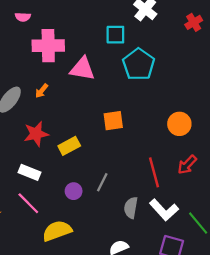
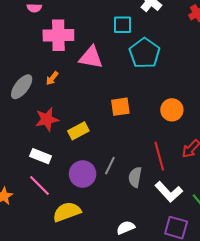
orange circle: (179, 124) -> (172, 110), moved
purple circle: (74, 191) -> (83, 174), size x1.6
gray semicircle: (131, 208) -> (135, 177), moved

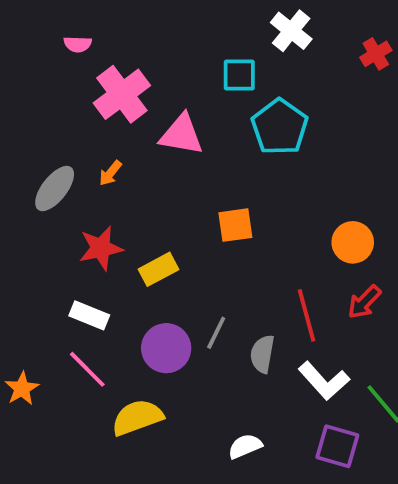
pink cross: (58, 35) -> (122, 94), turned -36
orange circle: (172, 110) -> (353, 242), moved

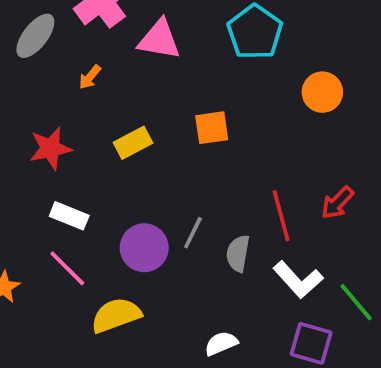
gray ellipse: (55, 189) -> (35, 36), moved
orange circle: (353, 242) -> (322, 92), moved
red star: (101, 248) -> (50, 148), moved
yellow rectangle: (158, 269) -> (133, 143), moved

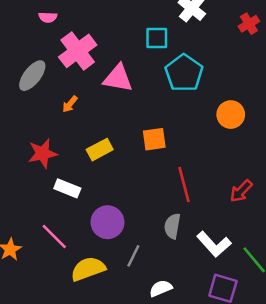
white rectangle: (69, 216) -> (67, 188), moved
red line: (281, 216) -> (184, 185), moved
gray line: (193, 233) -> (133, 256), moved

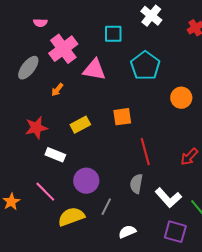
cyan square: (157, 38) -> (113, 34), moved

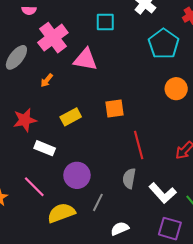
cyan pentagon: (145, 66) -> (164, 44), moved

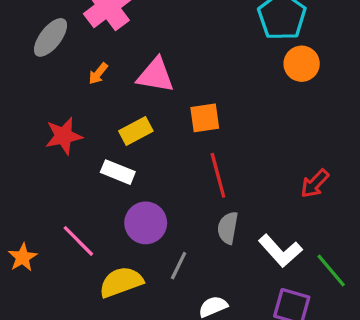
pink triangle: (85, 59) -> (156, 75), moved
orange circle: (176, 89) -> (302, 64), moved
red line: (139, 145) -> (218, 175), moved
white rectangle: (45, 148) -> (118, 172), moved

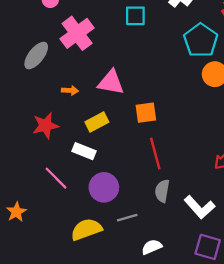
orange arrow: (98, 74) -> (70, 91), moved, turned -126
pink line: (78, 241) -> (56, 178), moved
gray line: (179, 266) -> (127, 218), turned 48

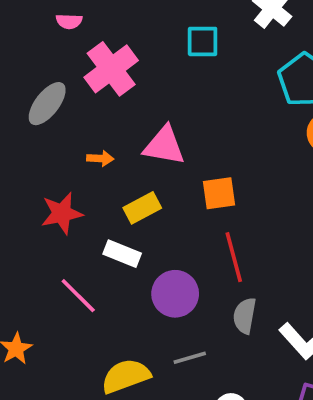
purple circle: (104, 187) -> (175, 294), moved

